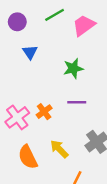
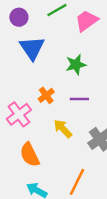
blue triangle: (30, 52) -> (32, 48), size x1.6
orange cross: (44, 112) -> (46, 95), moved
yellow arrow: (59, 149) -> (63, 129), moved

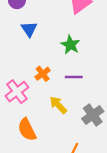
blue triangle: (32, 48) -> (29, 29), size x0.7
green star: (76, 65) -> (70, 45), turned -30

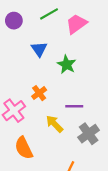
blue triangle: (29, 29) -> (39, 49), moved
purple line: (74, 77) -> (74, 106), moved

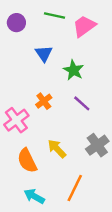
green line: (49, 14) -> (54, 15), turned 42
purple line: (74, 106) -> (82, 103), moved, turned 42
yellow arrow: (54, 124) -> (57, 149), moved

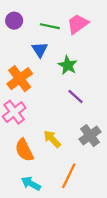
green line: (54, 15) -> (50, 26), moved
orange cross: (44, 101) -> (20, 79), moved, size x1.6

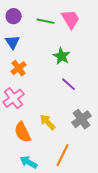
pink trapezoid: (78, 24) -> (71, 19), turned 95
blue triangle: (40, 50) -> (13, 42), moved
orange cross: (20, 79) -> (19, 68), size x0.7

